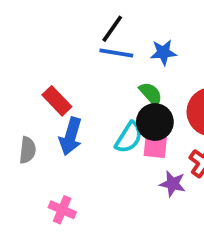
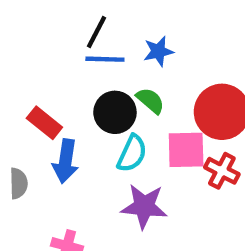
black circle: (155, 122) -> (115, 112), moved
pink square: (155, 146) -> (186, 150), moved, size x1.4
purple star: (173, 184) -> (144, 206), moved, size x1.5

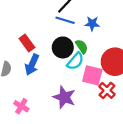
cyan semicircle: (132, 154) -> (75, 61), moved

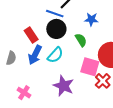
blue line: (65, 20) -> (55, 14), moved
black circle: (63, 47) -> (56, 29), moved
cyan semicircle: (75, 61) -> (55, 55), moved

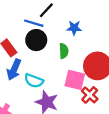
green semicircle: (81, 40) -> (64, 51), turned 32
cyan semicircle: (55, 55) -> (34, 81), moved, turned 72

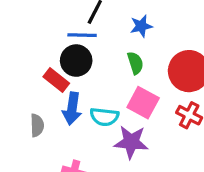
black circle: (36, 40) -> (76, 61), moved
pink square: (75, 80) -> (143, 103), moved, turned 30

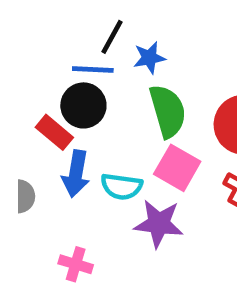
blue star: (141, 26) -> (149, 58), moved
green semicircle: (135, 63) -> (168, 111), size x1.6

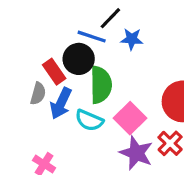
green semicircle: (168, 111) -> (101, 85), moved
gray semicircle: (25, 196) -> (38, 94), moved
purple star: (159, 224) -> (136, 153), moved

